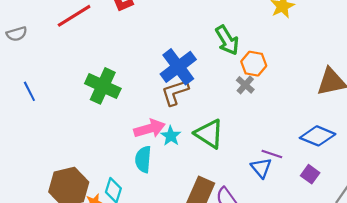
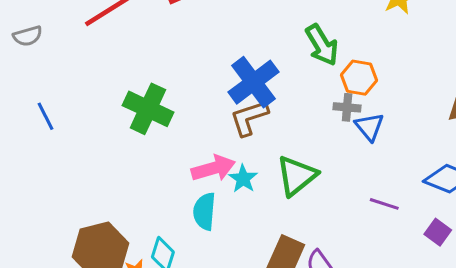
gray cross: (245, 85) -> (347, 107), turned -36
green triangle: (209, 134) -> (297, 176), turned 48
blue triangle: (261, 168) -> (369, 127), moved

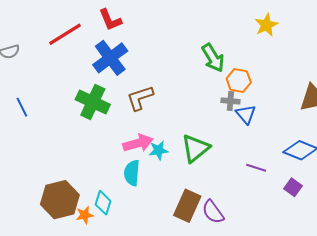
blue cross: (253, 82) -> (110, 58), moved
brown L-shape: (249, 118) -> (140, 98), moved
cyan star: (243, 179) -> (159, 150), turned 30

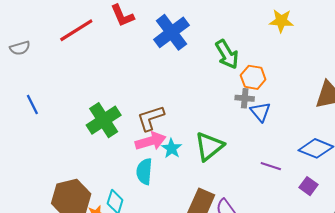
yellow star: (266, 25) -> (281, 21), turned 30
blue cross: (110, 58) -> (172, 32), moved
brown L-shape: (140, 98) -> (151, 118), moved
green cross: (93, 102) -> (104, 120), moved, turned 32
cyan star: (159, 150) -> (172, 148), turned -30

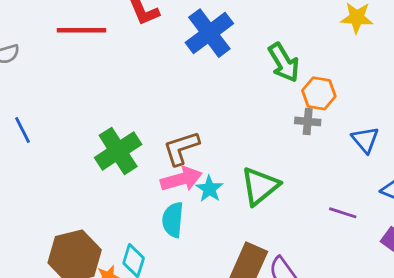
red line: (76, 30) -> (82, 30), turned 32
blue triangle: (260, 112) -> (365, 140), moved

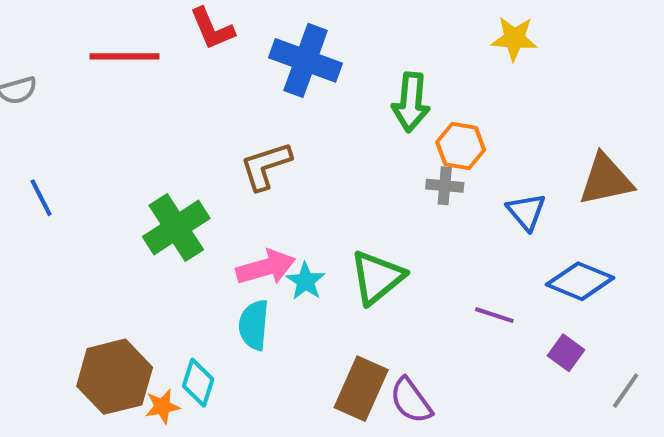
blue cross: (209, 33) -> (306, 60), turned -33
green arrow: (284, 63) -> (411, 102), turned 36
brown L-shape: (181, 148) -> (266, 166), moved

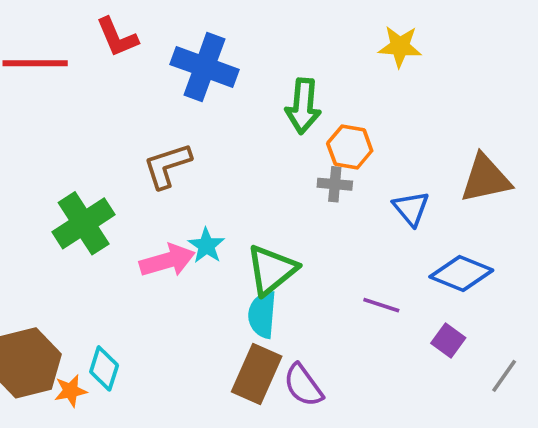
cyan star: (306, 281) -> (206, 246), moved
cyan semicircle: (254, 325) -> (262, 314), moved

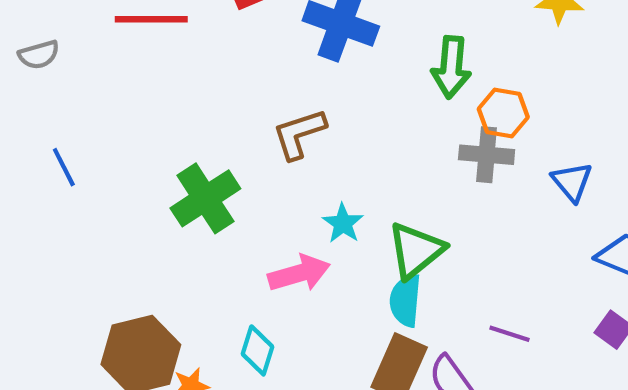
gray cross: (335, 184) -> (487, 155), size x1.4
pink arrow: (167, 261) -> (299, 273), moved
purple line: (381, 305) -> (509, 334), moved
cyan diamond: (104, 368) -> (257, 350), moved

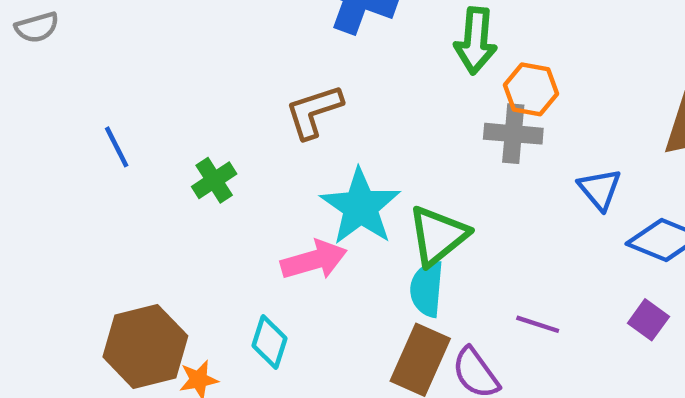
blue line: (64, 167) -> (117, 147), moved
blue triangle: (572, 182) -> (600, 189), moved
green cross: (205, 198) -> (214, 180), size x0.6
cyan star: (343, 223) -> (360, 207), size x1.8

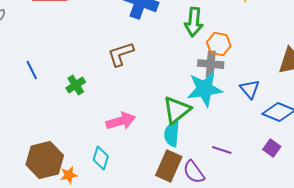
cyan star: (360, 207) -> (205, 89), moved, turned 30

